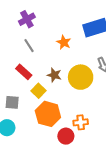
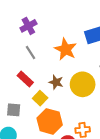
orange star: (64, 42) -> (66, 49), size x1.5

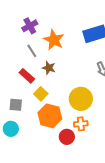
orange star: (66, 49) -> (54, 40), moved
brown star: (56, 82) -> (49, 68), moved
yellow circle: (83, 84) -> (81, 99), moved

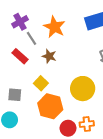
purple cross: (30, 26) -> (20, 22), moved
red rectangle: (27, 76) -> (20, 56), moved
orange cross: (81, 124) -> (87, 124), moved

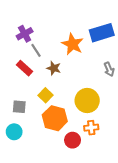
orange star: (54, 27) -> (73, 44), moved
orange cross: (87, 124) -> (91, 128), moved

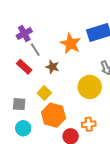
yellow circle: (87, 101) -> (90, 87), moved
cyan circle: (14, 132) -> (23, 128), moved

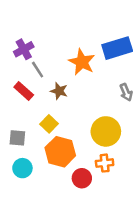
yellow circle: (90, 87) -> (106, 131), moved

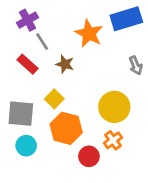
gray square: (17, 138) -> (21, 114), size x1.5
orange cross: (105, 163) -> (113, 140), turned -30

